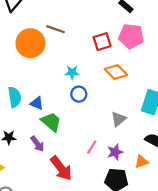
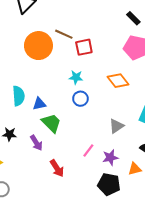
red square: (102, 42) -> (84, 47), moved
blue triangle: (37, 103) -> (39, 104), turned -40
red arrow: (61, 168) -> (57, 168), size x0.7

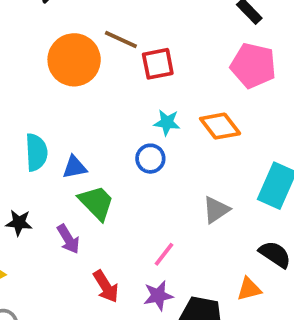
cyan star: (76, 77) -> (167, 123), moved
purple star: (110, 158) -> (158, 296), moved

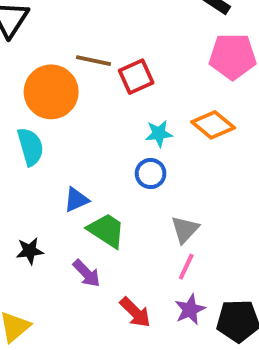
cyan semicircle: (36, 152) -> (30, 147), moved
gray triangle: (216, 210) -> (185, 229), moved
black star: (19, 223) -> (30, 251), moved

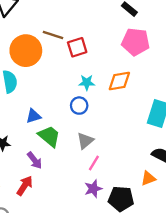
orange diamond: (213, 125) -> (119, 81), turned -55
gray triangle: (185, 229) -> (85, 141), moved
red arrow: (135, 312) -> (25, 186), moved, turned -108

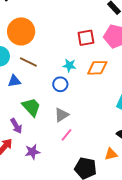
brown line: (53, 35) -> (28, 62), moved
red square: (77, 47) -> (86, 38), moved
blue triangle: (33, 116) -> (14, 81), moved
purple star: (93, 189) -> (32, 152), moved

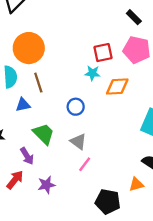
brown line: (28, 62) -> (38, 83), turned 48
cyan star: (69, 65) -> (92, 73), moved
gray triangle: (62, 115) -> (78, 142), turned -49

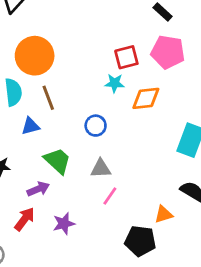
gray triangle: (78, 142) -> (101, 168), turned -36
purple arrow: (27, 156) -> (38, 189), turned -78
orange triangle: (136, 184) -> (164, 214), moved

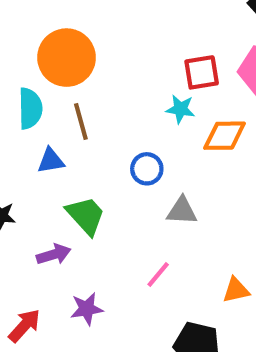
gray triangle: (101, 168) -> (182, 211), moved
orange triangle: (164, 214) -> (236, 290), moved
red arrow: (25, 219) -> (24, 326), moved

